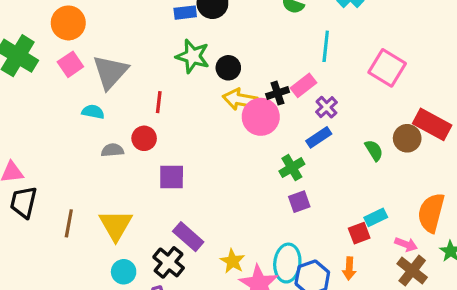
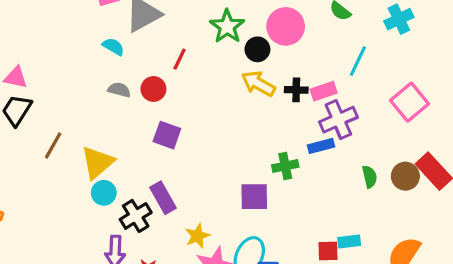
purple cross: (326, 107) -> (338, 120), size x1.6
pink circle: (261, 117) -> (286, 26), moved
purple square: (299, 202) -> (254, 197), moved, size x1.4
cyan circle: (124, 272) -> (104, 193), moved

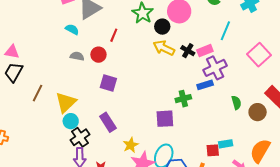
black cross: (296, 90) -> (188, 51), turned 32
brown circle: (405, 176) -> (258, 112), moved
black cross: (136, 216) -> (80, 137), moved

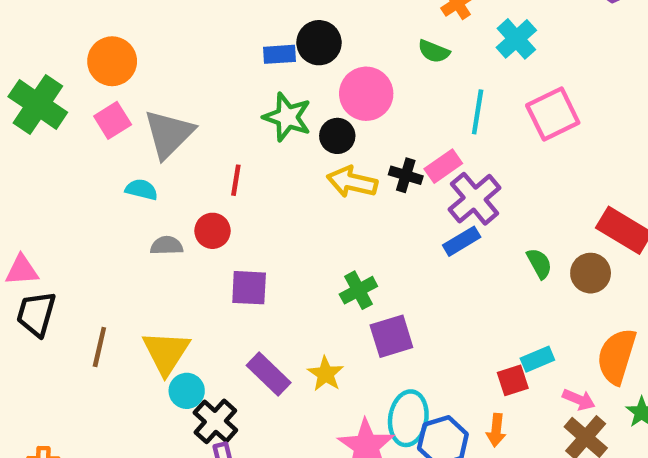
pink square: (259, 55) -> (553, 114), moved, turned 30
green cross: (183, 99) -> (358, 290), moved
yellow star: (131, 145) -> (326, 374), moved

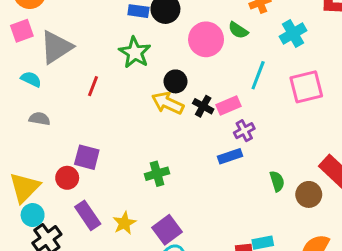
pink circle: (366, 94) -> (206, 39), moved
black circle: (337, 136) -> (175, 81), moved
purple cross: (475, 199) -> (244, 131), size x0.6
red circle: (213, 231) -> (67, 178), moved
purple square: (391, 336) -> (167, 230), moved, turned -32

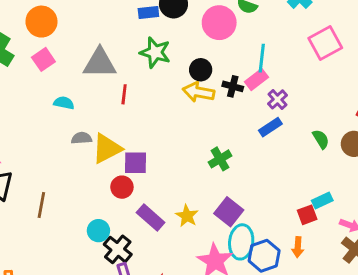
gray triangle: (56, 47) -> (100, 63), moved, turned 48
cyan line: (258, 75) -> (262, 58), moved
green cross: (157, 174) -> (220, 159), moved
yellow triangle: (25, 187) -> (107, 149), moved, turned 32

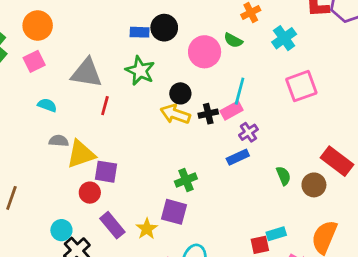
black cross: (233, 86) -> (208, 114), turned -36
purple square: (229, 212) -> (174, 212), moved, turned -32

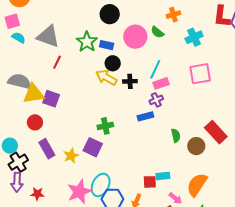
blue rectangle: (140, 32) -> (107, 45), moved
cyan semicircle: (47, 105) -> (19, 38), moved
pink rectangle: (232, 111) -> (161, 83), moved
gray semicircle: (59, 141) -> (19, 81), size x1.6
purple square: (106, 172) -> (51, 99), moved

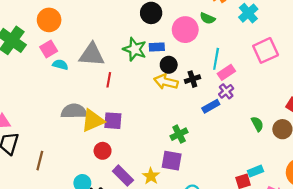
blue rectangle: (145, 116) -> (211, 106), moved

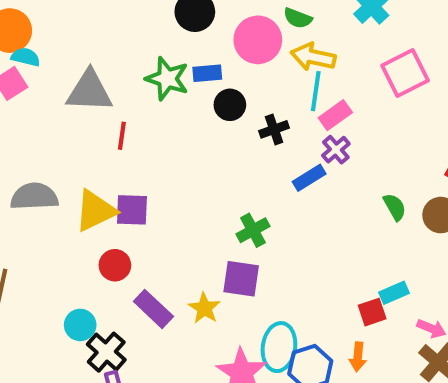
cyan semicircle: (60, 65) -> (26, 57), moved
yellow arrow: (166, 82) -> (313, 57), moved
gray semicircle: (74, 111) -> (34, 197), moved

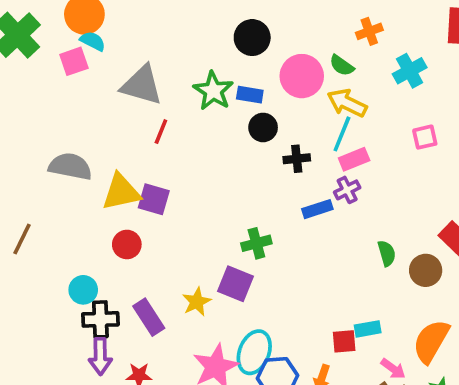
pink square: (405, 73) -> (425, 137), size x0.6
purple rectangle: (153, 309) -> (149, 317), moved
black cross: (106, 352) -> (100, 319), turned 33

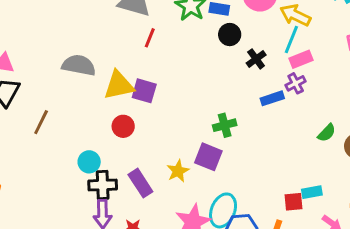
black cross: (297, 159) -> (256, 59), turned -30
green semicircle: (387, 253) -> (327, 133), turned 60

